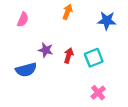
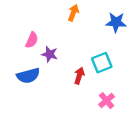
pink semicircle: (23, 20) -> (32, 40), moved
red arrow: (69, 56) -> (79, 76), moved

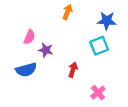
cyan square: (102, 63) -> (99, 46), moved

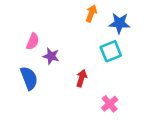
orange arrow: (68, 12) -> (91, 13), moved
blue semicircle: (26, 70) -> (29, 78), turned -96

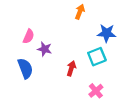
blue star: (119, 23) -> (107, 33), moved
cyan square: (111, 51) -> (97, 57), moved

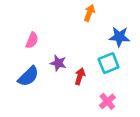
purple star: (45, 49) -> (58, 63), moved
blue semicircle: (25, 68) -> (28, 76), turned 66

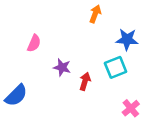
blue semicircle: (28, 76) -> (16, 95), moved
pink cross: (107, 101) -> (131, 108), moved

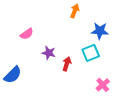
pink semicircle: (34, 43) -> (27, 34), turned 32

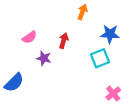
purple star: (49, 53) -> (44, 58), moved
red arrow: (67, 64) -> (64, 41), moved

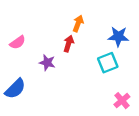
orange arrow: (82, 12) -> (78, 23), moved
pink semicircle: (29, 37) -> (18, 42), moved

